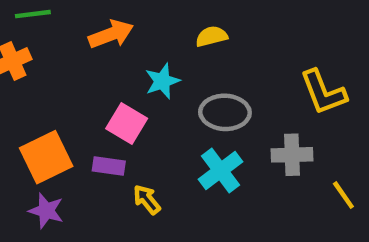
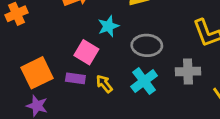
yellow arrow: (147, 200) -> (104, 84), moved

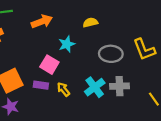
gray ellipse: (147, 45) -> (111, 54), moved
gray cross: (188, 71) -> (119, 86), moved

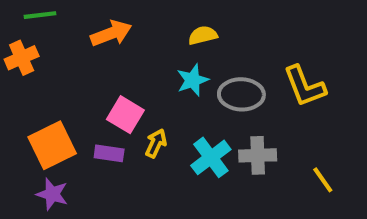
cyan star: (67, 44) -> (193, 80), moved
yellow arrow: (63, 89) -> (156, 143), moved, turned 64

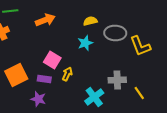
gray ellipse: (241, 94) -> (115, 33), moved
cyan cross: (211, 157) -> (94, 97), moved
yellow line: (323, 180) -> (139, 93), moved
purple star: (52, 194) -> (38, 99), moved

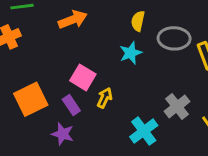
yellow semicircle: (90, 21) -> (138, 21), turned -64
purple rectangle: (44, 79) -> (71, 105), turned 48
gray cross: (117, 80) -> (177, 106), turned -36

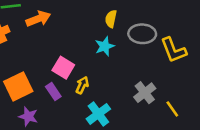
orange arrow: (73, 20) -> (38, 19), moved
cyan cross: (144, 131) -> (98, 114), moved
purple star: (63, 134) -> (28, 116), moved

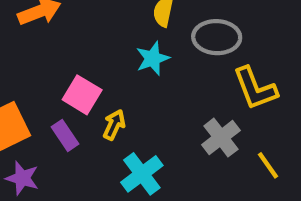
yellow L-shape: (174, 50) -> (255, 88), moved

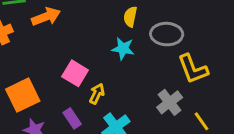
cyan star: (153, 58) -> (123, 49), turned 30
purple rectangle: (65, 135) -> (72, 118), moved

